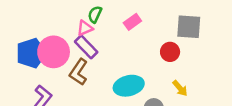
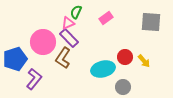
red circle: (170, 52) -> (125, 57), moved
blue pentagon: (31, 53) -> (15, 59), moved
yellow arrow: (180, 88) -> (144, 61), moved

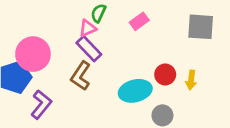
pink circle: (43, 42) -> (33, 54), moved
yellow arrow: (144, 61) -> (191, 80), turned 48

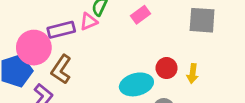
purple rectangle: (89, 49) -> (61, 30), moved, turned -60
brown L-shape: (81, 76) -> (61, 69), moved

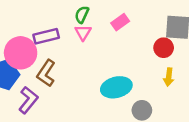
pink triangle: (89, 22) -> (83, 32), moved, turned -36
red circle: (167, 68) -> (164, 48), moved

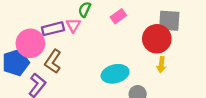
pink triangle: (83, 32) -> (73, 25), moved
red circle: (164, 48) -> (157, 39), size x1.6

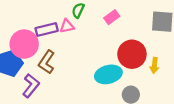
pink triangle: (73, 25) -> (67, 26), turned 48
red circle: (157, 39) -> (132, 54), moved

